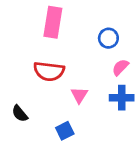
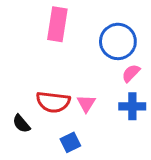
blue circle: (108, 38) -> (118, 41), size x1.6
red semicircle: (49, 71) -> (53, 102), moved

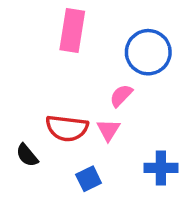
pink semicircle: (131, 73) -> (121, 96), moved
blue cross: (132, 106) -> (161, 168), moved

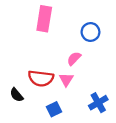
blue circle: (148, 52) -> (90, 32), size x0.7
blue cross: (161, 168) -> (98, 103), turned -30

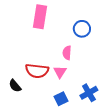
pink semicircle: (74, 58) -> (67, 53), turned -40
blue square: (54, 109) -> (61, 99), moved

